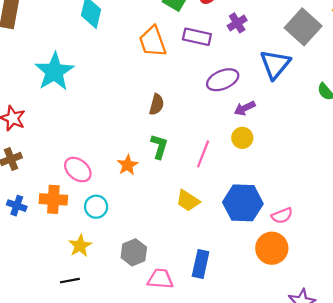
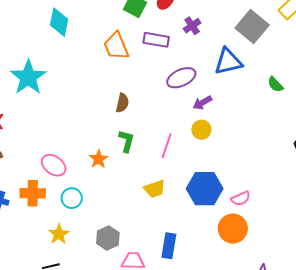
blue triangle: (275, 64) -> (228, 62), turned 40
yellow trapezoid: (188, 201) -> (155, 189), turned -50

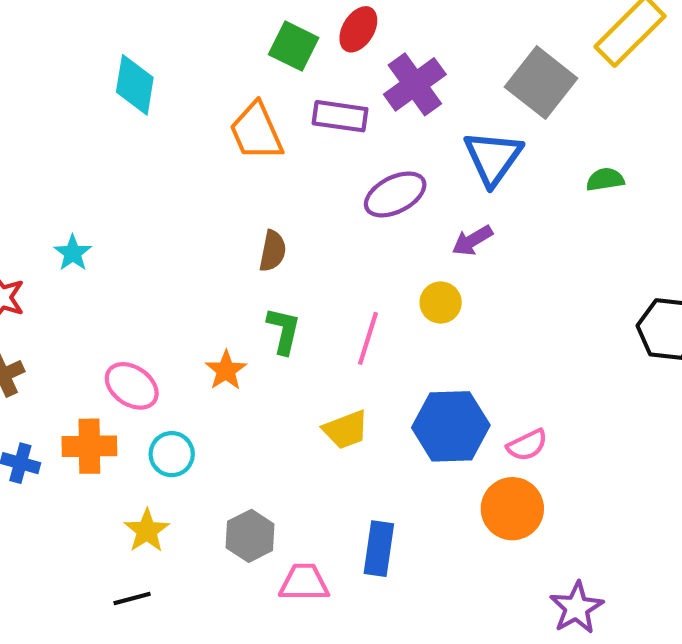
purple cross: (192, 26) -> (415, 84), size x1.6
blue triangle: (228, 62) -> (493, 158), turned -40
cyan star: (28, 77) -> (73, 253), moved, size x0.5
green semicircle: (275, 84) -> (605, 179), moved, turned 126
purple arrow: (202, 103) -> (472, 240), moved

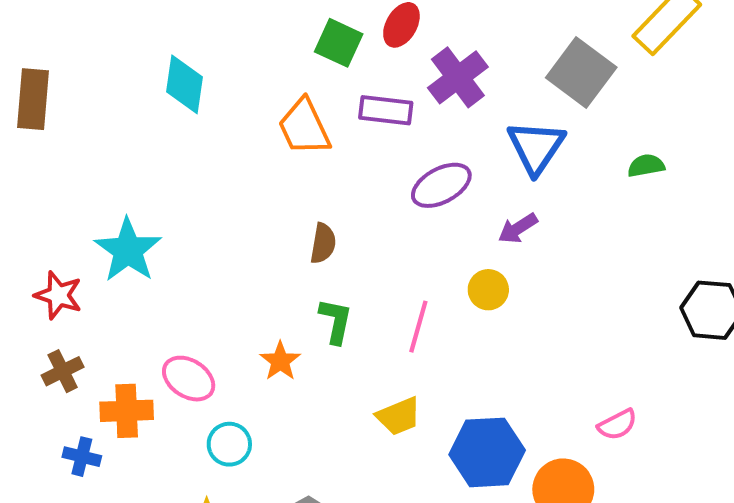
cyan star: (73, 253) -> (128, 250), size x1.8
blue hexagon: (451, 426) -> (487, 452), moved
pink semicircle: (527, 445) -> (617, 425), moved
orange cross: (89, 446) -> (127, 411), moved

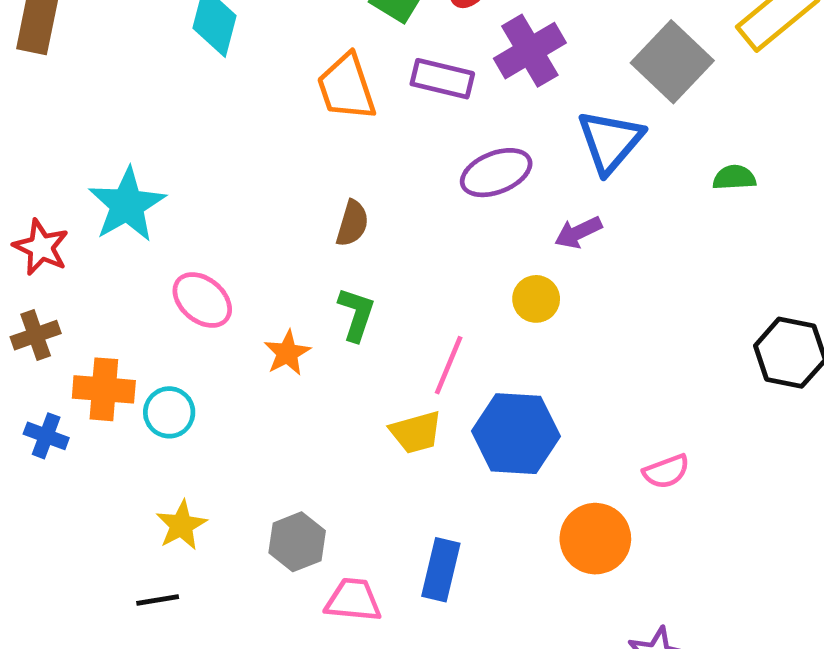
pink line: (418, 327) -> (449, 365), moved
pink ellipse: (189, 379) -> (202, 300), moved
cyan circle: (229, 444) -> (169, 412), moved
blue hexagon: (487, 452) -> (516, 434), moved

